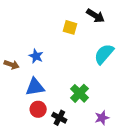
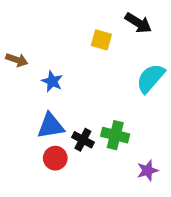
brown arrow: (12, 65) -> (17, 60), moved
green cross: (80, 93) -> (115, 135), turned -30
black cross: (59, 118) -> (83, 140), moved

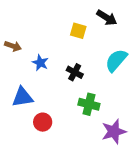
blue triangle: (51, 126) -> (22, 97), moved
black cross: (83, 140) -> (75, 72), moved
purple star: (147, 170) -> (114, 132), size x1.5

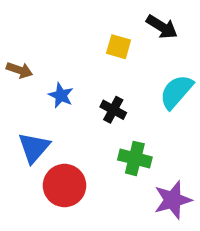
blue triangle: (22, 97) -> (34, 148), turned -40
red circle: (43, 122) -> (65, 186), size x1.5

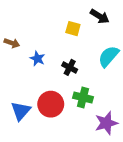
blue triangle: (34, 148) -> (21, 111), moved
red circle: (65, 186) -> (51, 104), moved

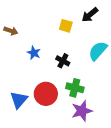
black arrow: (100, 16) -> (90, 15), turned 108
brown arrow: (12, 43) -> (11, 31), moved
purple star: (106, 123) -> (82, 111), moved

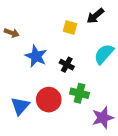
blue star: (34, 53) -> (36, 56), size x1.5
purple star: (82, 111) -> (103, 118), moved

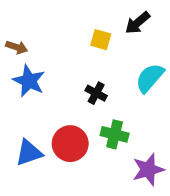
blue star: (36, 56) -> (29, 81), moved
blue triangle: (20, 106) -> (29, 153), turned 30

